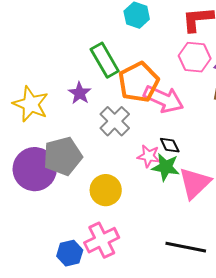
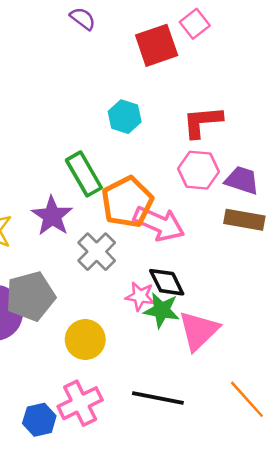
purple star: (80, 93) -> (52, 216), size x1.4
black diamond: (170, 145) -> (167, 282), size x1.4
black line: (186, 247) -> (158, 398), moved

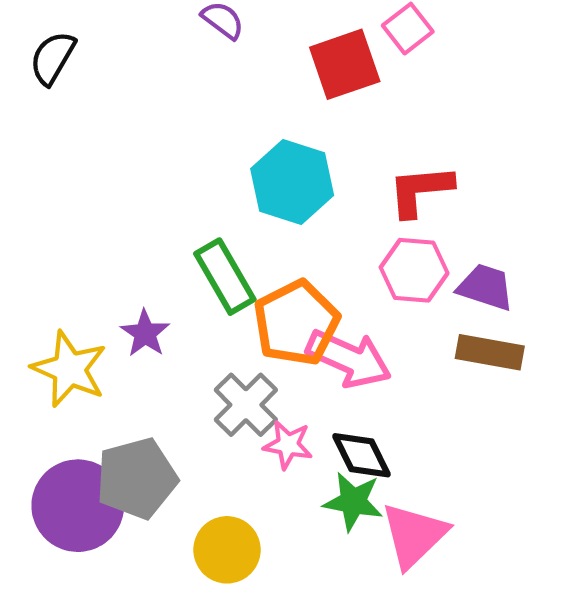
cyan hexagon: (125, 117) -> (292, 182), size x1.5
purple star: (52, 216) -> (145, 333), moved, size x0.7
pink star: (140, 296) -> (288, 445), moved

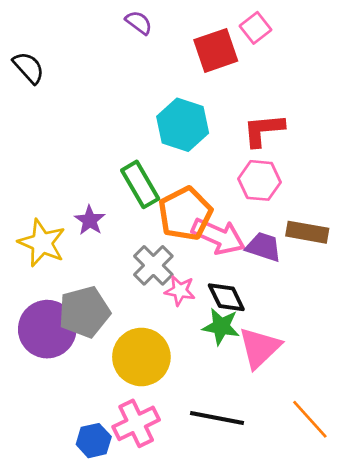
black semicircle: (53, 58) -> (29, 68), moved, turned 108
purple trapezoid: (486, 287) -> (264, 247), moved
yellow circle: (227, 550) -> (141, 357), size x1.4

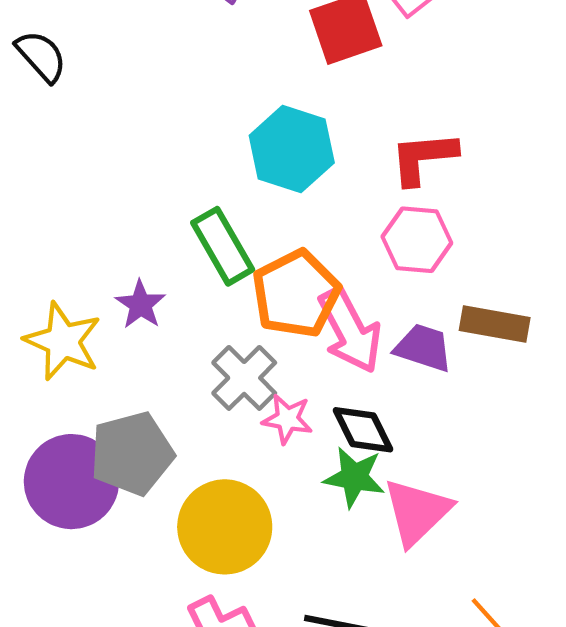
pink arrow: (218, 236) -> (350, 330), turned 38

